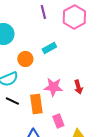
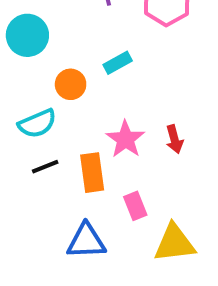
pink star: (53, 87) -> (125, 139), turned 30
black line: (12, 101) -> (45, 167), turned -48

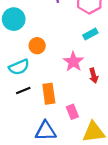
cyan rectangle: (118, 63) -> (90, 34), moved
pink star: (125, 139) -> (73, 62), moved

